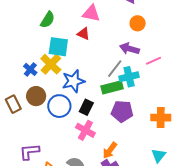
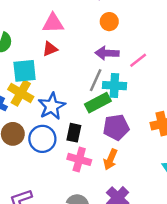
red triangle: (83, 34) -> (50, 49), turned -32
cyan cross: (129, 77) -> (114, 86), turned 30
orange arrow: (110, 150) -> (110, 159), moved

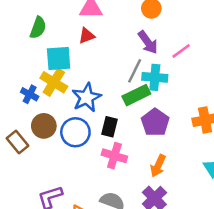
purple arrow: (107, 53) -> (148, 42), turned -130
purple pentagon: (116, 127) -> (155, 122), turned -30
orange arrow: (110, 159) -> (158, 166), moved

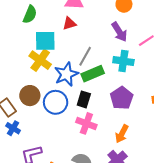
gray line: (135, 71) -> (85, 56), moved
blue cross: (30, 94) -> (13, 128), moved
green rectangle: (136, 95) -> (93, 74), moved

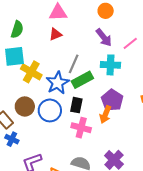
cyan square: (45, 41) -> (14, 56), moved
orange arrow: (122, 134) -> (105, 115), moved

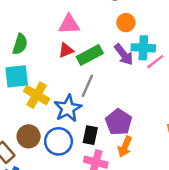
cyan cross: (110, 65) -> (143, 48), moved
green rectangle: (82, 80) -> (90, 55), moved
purple pentagon: (112, 100) -> (119, 122), moved

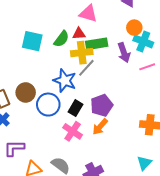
green semicircle: (20, 44) -> (61, 39), moved
cyan cross: (143, 48) -> (143, 41), moved
yellow cross: (37, 95) -> (82, 53), moved, turned 35
blue star: (68, 108) -> (65, 81), turned 30

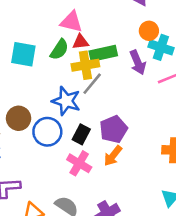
pink triangle: (88, 14) -> (71, 22), moved

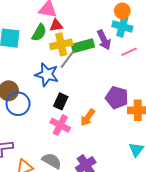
orange circle: (149, 31) -> (122, 11), moved
green rectangle: (103, 53) -> (83, 46), moved
purple pentagon: (113, 129) -> (117, 98), moved, turned -30
blue circle: (47, 132) -> (18, 104), moved

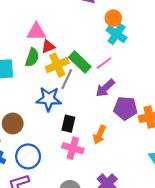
cyan cross: (122, 26) -> (116, 34), turned 30
purple arrow: (104, 40) -> (105, 88), moved, turned 84
green rectangle: (83, 46) -> (80, 62), turned 70
pink line: (129, 52) -> (104, 63), moved
blue circle: (18, 104) -> (28, 156), moved

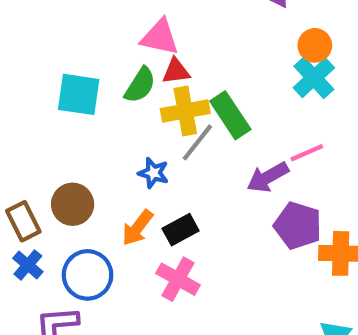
pink line: (104, 63) -> (307, 153), moved
blue star: (49, 99) -> (153, 173), size x0.6
black rectangle: (68, 124) -> (181, 230), turned 35
orange arrow: (99, 135) -> (137, 228), moved

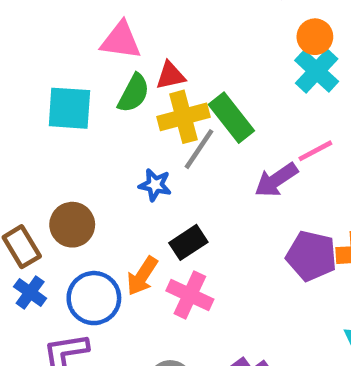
pink triangle: (160, 37) -> (121, 41), moved
purple pentagon: (298, 226) -> (311, 256), moved
orange arrow: (137, 228) -> (142, 276), moved

